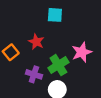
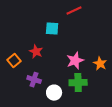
green cross: (58, 65) -> (78, 83), moved, turned 30

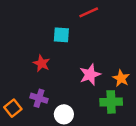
orange square: (14, 61) -> (13, 108), moved
green cross: (78, 83) -> (111, 102), moved

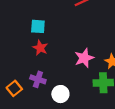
cyan square: (61, 35) -> (38, 26), moved

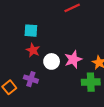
white circle: (60, 94) -> (52, 61), moved

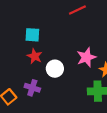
pink star: (73, 59) -> (86, 57), moved

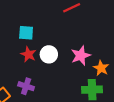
white circle: (55, 69) -> (49, 54), moved

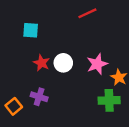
cyan square: (26, 33) -> (31, 30), moved

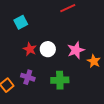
cyan square: (31, 30) -> (21, 22), turned -32
green cross: (109, 100) -> (60, 80), moved

